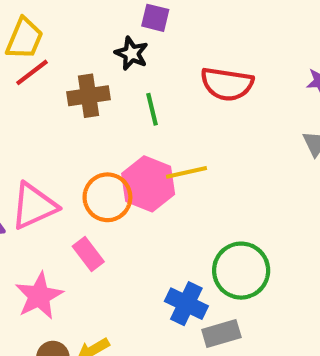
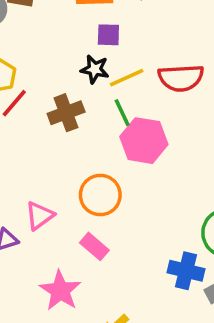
yellow line: (187, 172) -> (127, 78), moved
pink hexagon: (148, 184) -> (144, 141), moved
pink triangle: (34, 206) -> (40, 216), size x0.7

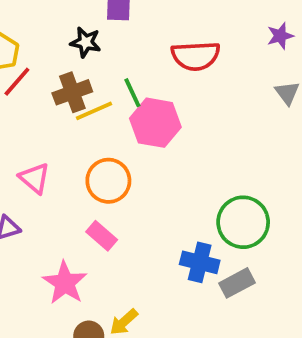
black star: (95, 69) -> (86, 42), moved
yellow line: (127, 78) -> (94, 111), moved
pink triangle: (40, 216) -> (35, 178), moved, turned -44

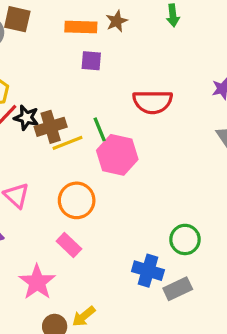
black star: (86, 42) -> (26, 118), moved
green circle: (243, 222) -> (185, 239), size x0.7

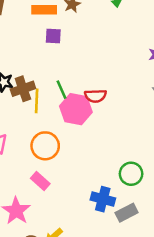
red semicircle: (153, 102) -> (95, 96), moved, size x0.7
yellow line: (68, 143) -> (37, 101), turned -65

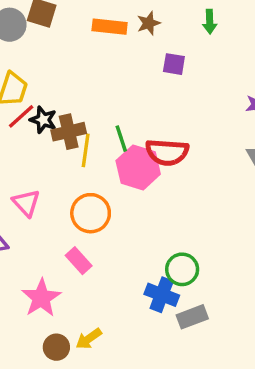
purple square: (53, 36) -> (174, 64), moved
red semicircle: (95, 96) -> (167, 152), size x1.4
green circle: (131, 174) -> (182, 269), moved

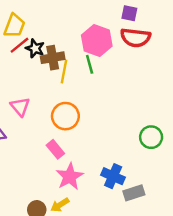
red semicircle: (167, 152) -> (135, 38), moved
pink hexagon: (138, 167) -> (97, 41), moved
green circle: (182, 269) -> (151, 137), moved
pink star: (41, 298) -> (70, 176), moved

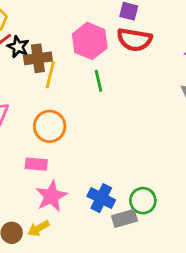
green line: (90, 64) -> (98, 81), moved
green circle: (151, 137) -> (143, 201), moved
pink rectangle: (55, 149) -> (36, 164), turned -48

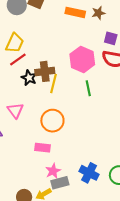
black star: (18, 47) -> (29, 78), moved
pink star: (51, 196) -> (53, 171), size x0.7
gray rectangle: (124, 218) -> (60, 183), moved

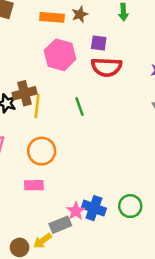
pink hexagon: (82, 59) -> (60, 55), moved
pink star: (53, 171) -> (76, 211), moved

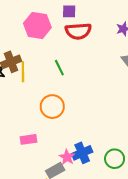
orange circle: (42, 151) -> (52, 107), moved
green circle: (130, 206) -> (115, 159), moved
blue cross: (94, 208) -> (82, 153), turned -36

